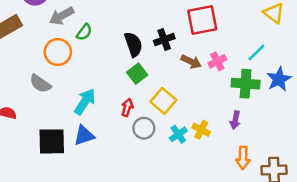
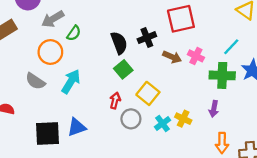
pink cross: (217, 61) -> (196, 56), turned -35
cyan arrow: (85, 102) -> (71, 82), moved

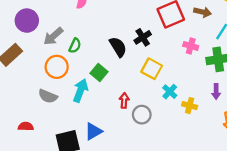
brown arrow: (172, 57) -> (203, 12), moved
green square: (123, 69) -> (99, 73), moved
yellow square: (148, 93) -> (152, 69), moved
cyan cross: (162, 123) -> (170, 92), moved

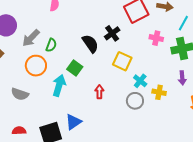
gray semicircle: (48, 96) -> (20, 94), moved
gray circle: (142, 115) -> (135, 101), moved
red semicircle: (26, 126) -> (19, 131), moved

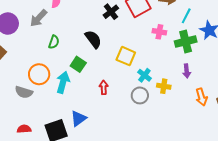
black cross: (112, 33) -> (111, 12), moved
gray arrow: (31, 38) -> (38, 18), moved
orange circle: (36, 66) -> (39, 74), moved

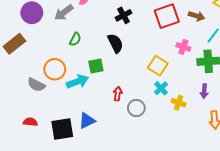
black cross: (111, 12) -> (123, 15), moved
yellow square: (126, 56) -> (158, 66), moved
green square: (78, 64) -> (96, 66), turned 35
cyan arrow: (63, 82) -> (77, 82), turned 45
gray circle: (140, 95) -> (136, 108), moved

